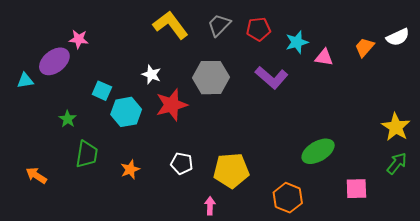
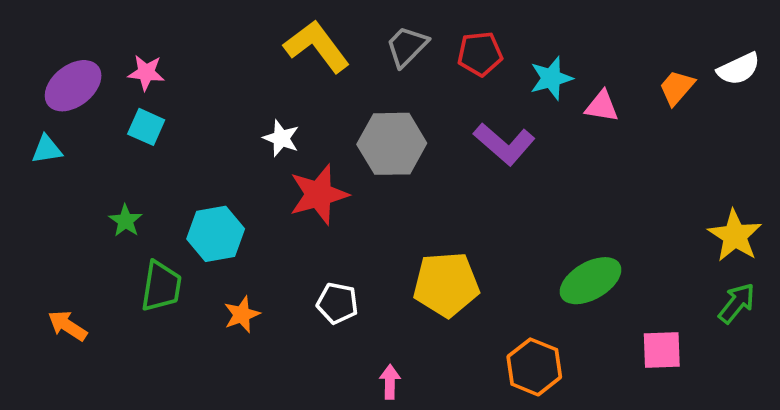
purple ellipse: (54, 61) -> (73, 86), moved
cyan square: (102, 91) -> (146, 127), moved
cyan hexagon: (126, 112) -> (216, 234), moved
yellow pentagon: (231, 170) -> (446, 284), moved

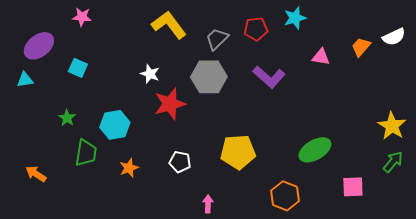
gray trapezoid: (407, 46) -> (217, 39), moved
pink star: (146, 73) -> (82, 17), moved
cyan star: (551, 78) -> (295, 18), moved

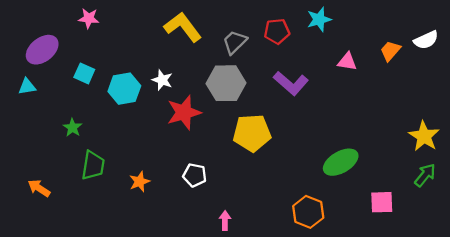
cyan hexagon: (115, 125) -> (124, 89), moved
yellow pentagon: (238, 152) -> (252, 133), moved

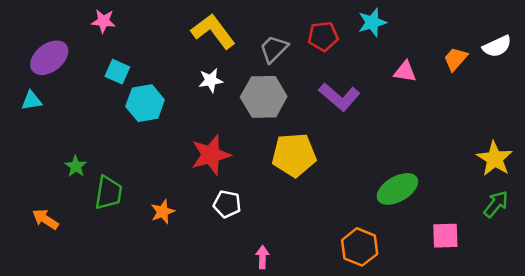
cyan square: (84, 73) -> (117, 72), moved
white star: (162, 80) -> (211, 80), moved, turned -30
red star: (184, 112) -> (211, 155), moved
green star: (72, 128) -> (76, 166), moved

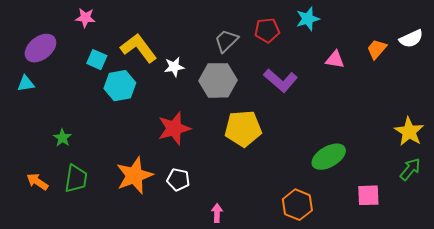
yellow L-shape: (213, 31) -> (139, 48), moved
green trapezoid: (109, 193) -> (76, 179), moved
white pentagon: (227, 204) -> (178, 180), moved
orange star: (163, 212) -> (134, 175), size x1.8

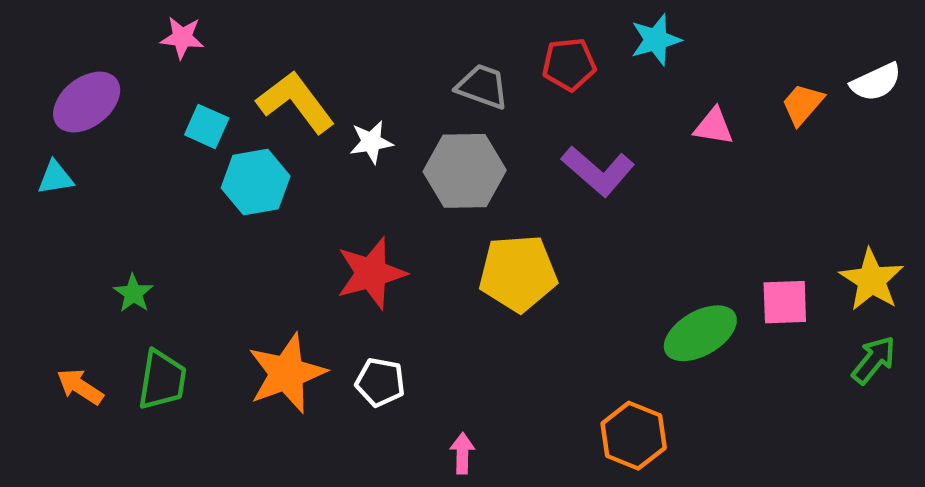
gray trapezoid: (226, 41) -> (482, 86), turned 65
pink square: (368, 195) -> (785, 302), moved

